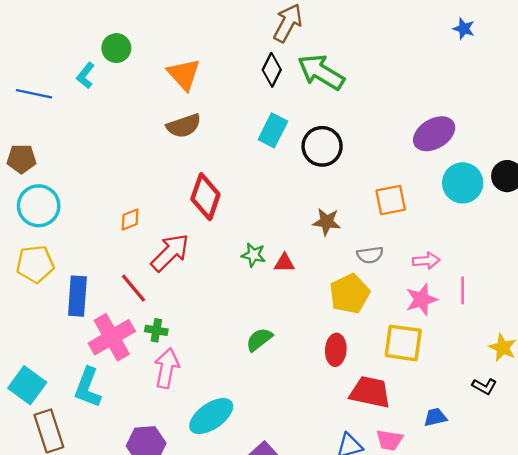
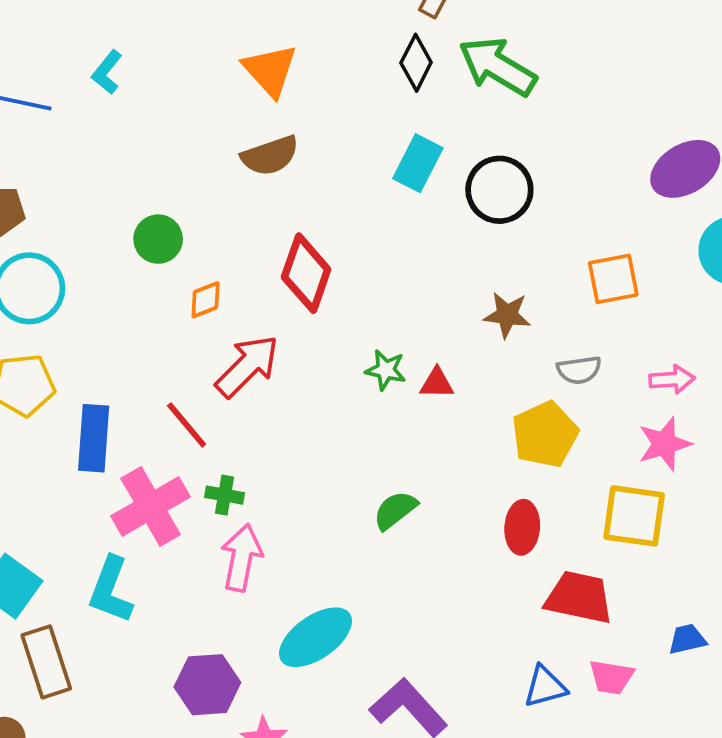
green circle: (116, 48) -> (158, 239), moved
orange diamond: (130, 219) -> (206, 300), moved

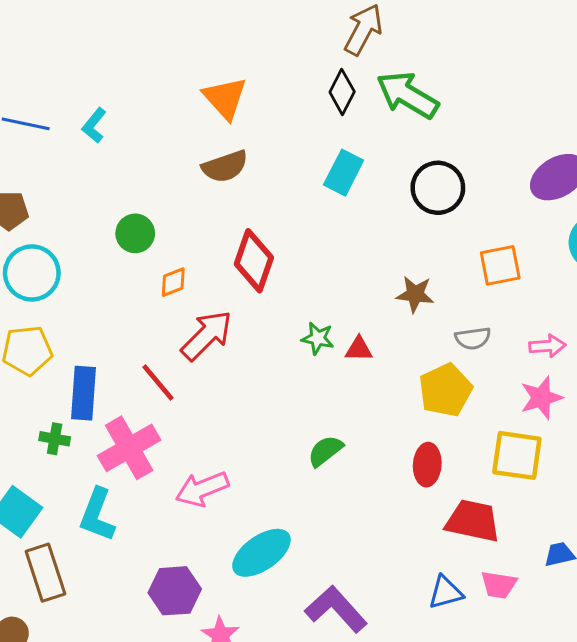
cyan L-shape: (107, 72) -> (94, 125), moved
black circle: (499, 190) -> (438, 188), moved
green cross: (224, 495) -> (55, 439), moved
pink arrow: (242, 558) -> (202, 489), turned -123

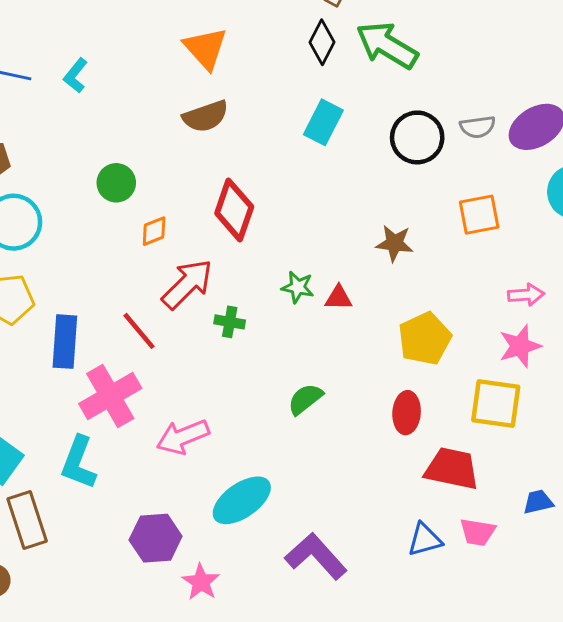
gray semicircle: (473, 338) -> (478, 127), moved
green cross: (55, 439) -> (230, 322), moved

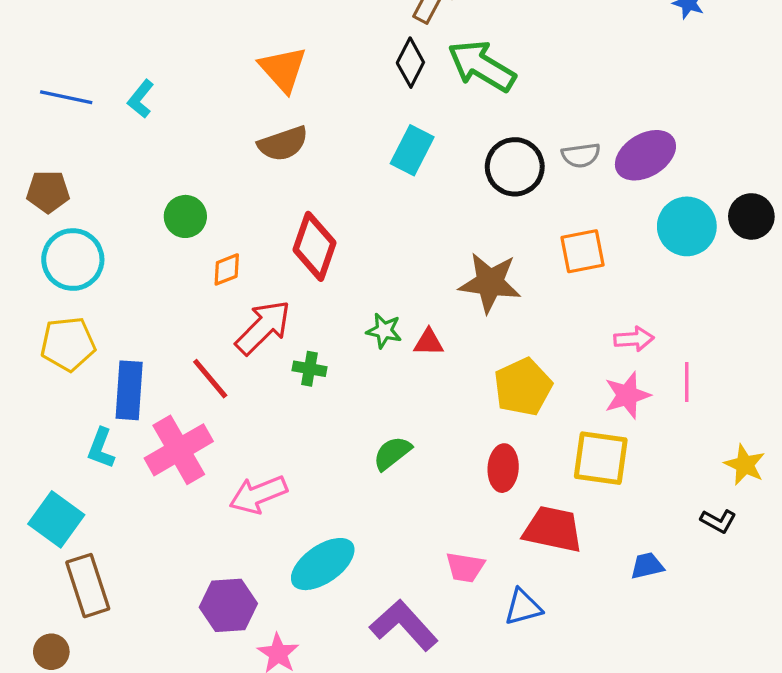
brown star: (394, 243) -> (490, 283), size x1.5
cyan L-shape: (78, 463) -> (101, 448), moved, size x0.7
pink trapezoid: (478, 532) -> (465, 567), moved

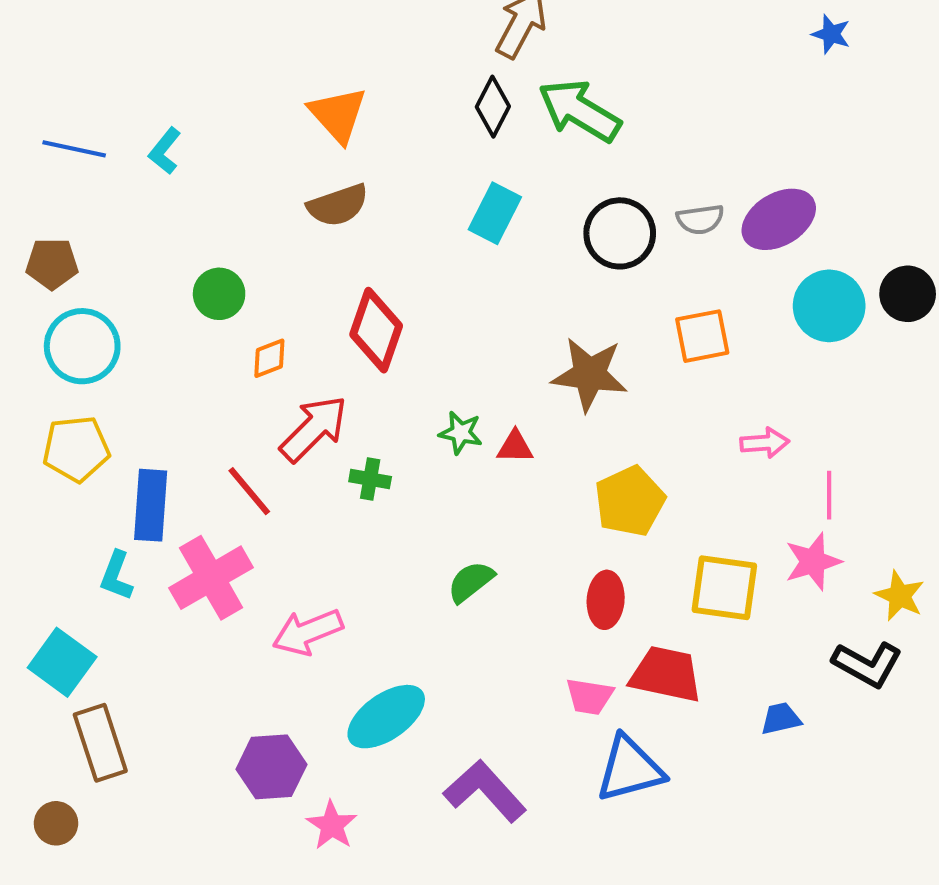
pink star: (627, 395) -> (813, 562), moved
black L-shape: (718, 521) -> (867, 664), size x1.6
pink trapezoid: (465, 567) -> (590, 696), moved
blue triangle: (523, 607) -> (630, 769), size x1.5

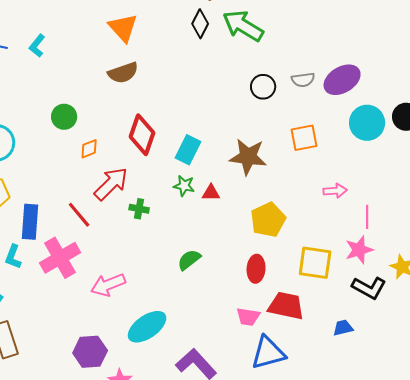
cyan rectangle: (495, 213) -> (188, 150), moved
black circle: (620, 233) -> (263, 87), size x0.7
black L-shape: (867, 664) -> (369, 288), moved

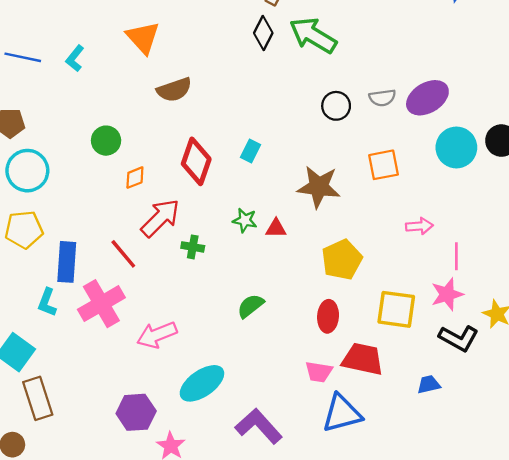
orange triangle: (123, 28) -> (143, 38), moved
cyan rectangle: (188, 150) -> (251, 151), moved, size x0.7

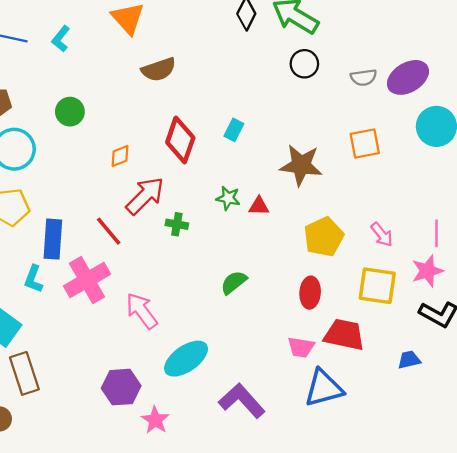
black circle: (336, 106) -> (304, 64), moved
green circle: (106, 141) -> (70, 112), moved
pink arrow: (419, 226) -> (382, 235), moved, turned 55
pink arrow: (157, 335) -> (142, 311), turned 75

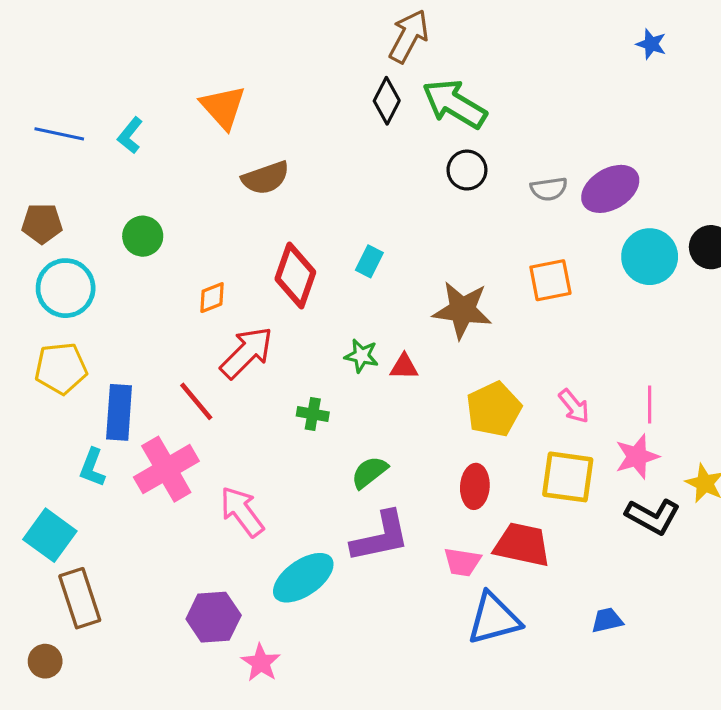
green cross: (177, 224) -> (313, 414), moved
blue trapezoid: (409, 360) -> (607, 620), moved
purple L-shape: (242, 401) -> (380, 537), moved, turned 120

